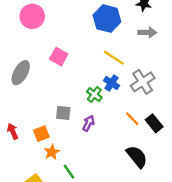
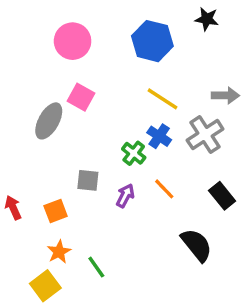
pink circle: (32, 16) -> (73, 41), moved
gray arrow: (147, 32) -> (225, 95), moved
gray ellipse: (21, 73) -> (49, 121), moved
orange line: (132, 119) -> (164, 189), moved
orange star: (52, 152) -> (59, 252), moved

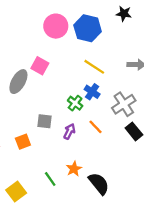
pink circle: (73, 41) -> (56, 26), moved
gray cross: (205, 135) -> (124, 104), moved
black semicircle: (197, 245) -> (99, 184), moved
orange star: (59, 252) -> (74, 169), moved

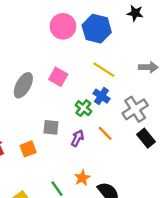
pink square: (40, 66) -> (58, 77), moved

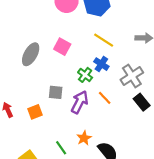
purple arrow: (77, 138) -> (80, 102), size x1.5

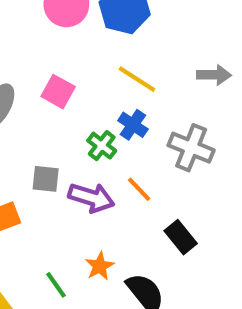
gray cross: (132, 76) -> (191, 148), turned -35
purple arrow: (80, 102) -> (91, 198), turned 80
black rectangle: (142, 102) -> (181, 237), moved

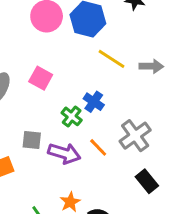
yellow line: (137, 79) -> (111, 59), moved
gray cross: (191, 148) -> (135, 136), moved, turned 32
black rectangle: (181, 237) -> (147, 181), moved

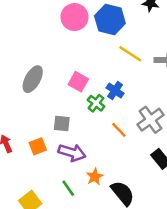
pink square: (41, 78) -> (78, 82), moved
purple arrow: (64, 153) -> (72, 153), moved

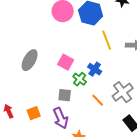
yellow line: (130, 54) -> (107, 40), turned 36
gray square: (62, 123) -> (65, 95), moved
purple arrow: (72, 153) -> (61, 118), turned 50

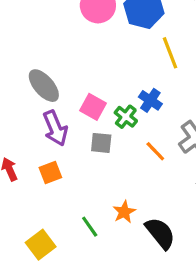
gray ellipse: (30, 60) -> (44, 86), turned -70
pink square: (66, 62) -> (93, 107), moved
purple arrow: (61, 118) -> (55, 128), moved

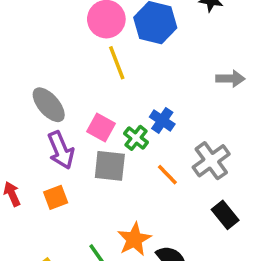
yellow line: (170, 53) -> (117, 63), moved
gray square: (101, 143) -> (110, 166), size x1.4
orange star: (124, 212) -> (134, 239), size x1.4

